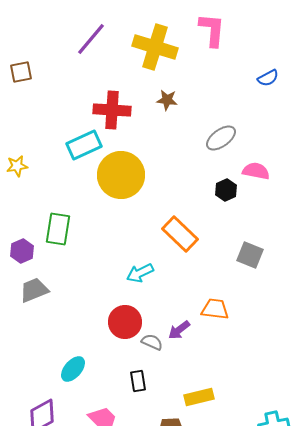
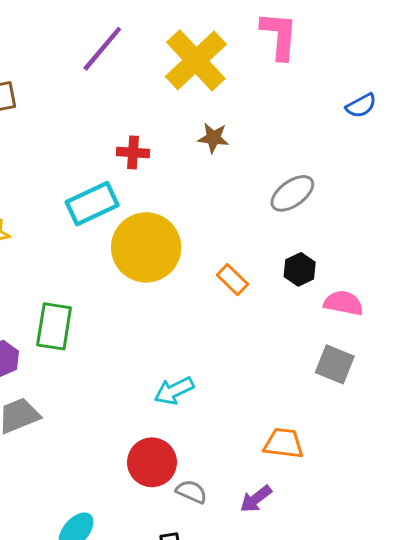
yellow cross: (155, 47) -> (196, 60), turned 30
red cross: (112, 110) -> (133, 152), size x0.6
pink semicircle: (256, 171) -> (343, 303), moved
orange rectangle: (180, 234) -> (232, 280), moved, size x0.6
purple arrow: (179, 330) -> (256, 499), moved

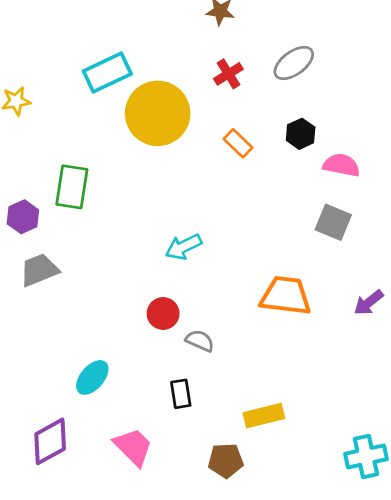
red cross: (133, 152) -> (228, 74), moved, turned -36
orange trapezoid: (284, 443) -> (286, 296), size x1.4
red circle: (152, 462) -> (163, 313), size x0.7
purple arrow: (256, 499) -> (369, 303), moved

